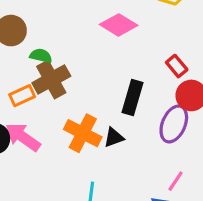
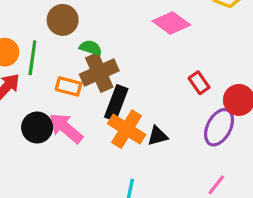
red rectangle: (177, 66) -> (199, 83), moved
orange rectangle: (22, 96) -> (69, 86), turned 35
black rectangle: (133, 98) -> (116, 103), moved

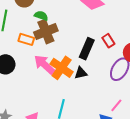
black rectangle: (116, 103) -> (87, 49), moved
pink arrow: (66, 128) -> (44, 65), moved

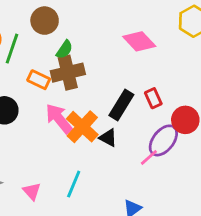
green semicircle: (41, 16) -> (64, 50), turned 96
black triangle: (81, 73) -> (108, 138), turned 32
pink line: (116, 105) -> (149, 157), moved

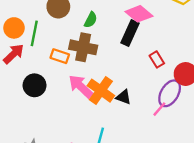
green semicircle: (64, 50) -> (91, 20), moved
brown cross: (68, 73) -> (83, 47), turned 32
black rectangle: (121, 105) -> (130, 33), moved

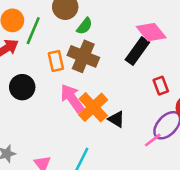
green semicircle: (91, 20) -> (84, 26), moved
orange rectangle: (60, 56) -> (56, 61), turned 48

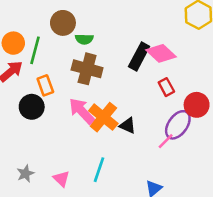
green semicircle: (84, 26) -> (84, 39), turned 60
pink diamond: (151, 32) -> (161, 53), moved
orange rectangle: (56, 61) -> (45, 85), moved

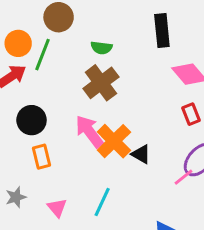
brown circle: (63, 23) -> (59, 17), moved
black rectangle: (139, 56) -> (162, 31), moved, turned -40
brown cross: (87, 69) -> (101, 83), turned 32
orange rectangle: (45, 85) -> (42, 157), moved

